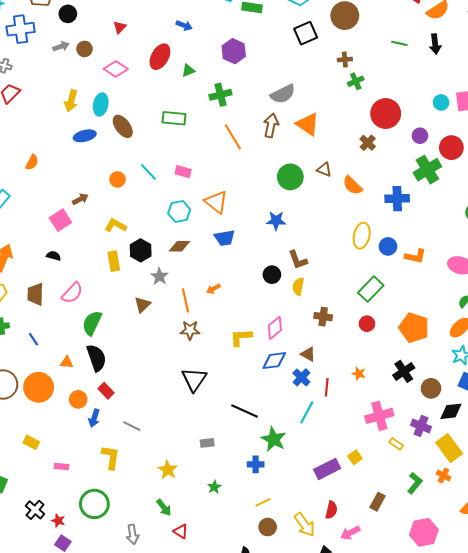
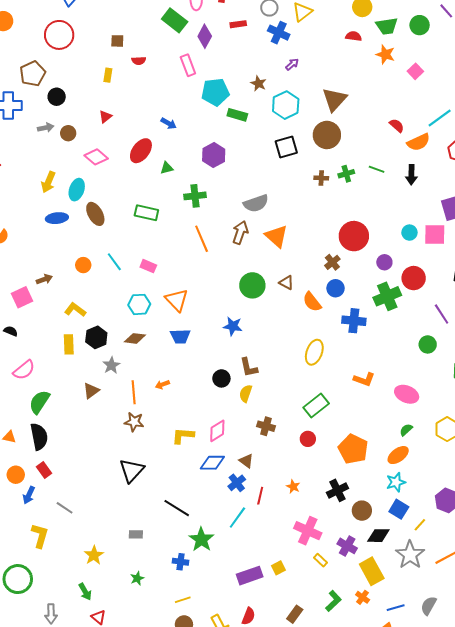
green cross: (356, 81) -> (346, 174), moved
blue circle: (388, 246) -> (336, 288), moved
pink cross: (379, 416) -> (308, 531), turned 32

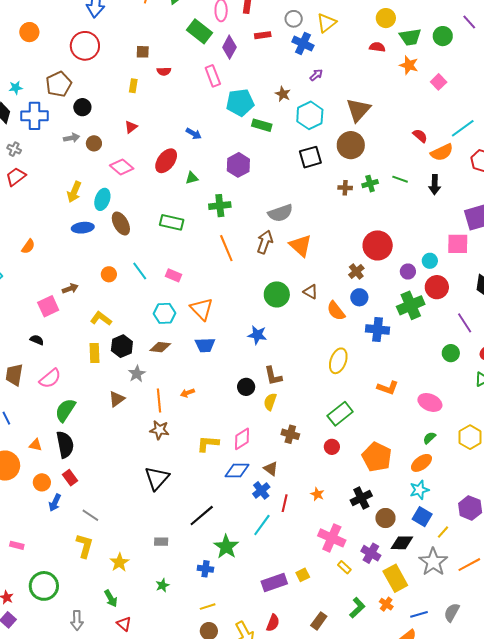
cyan circle: (409, 233) -> (430, 261), moved
black line: (177, 508) -> (202, 516), turned -72
yellow L-shape: (40, 536) -> (85, 546), moved

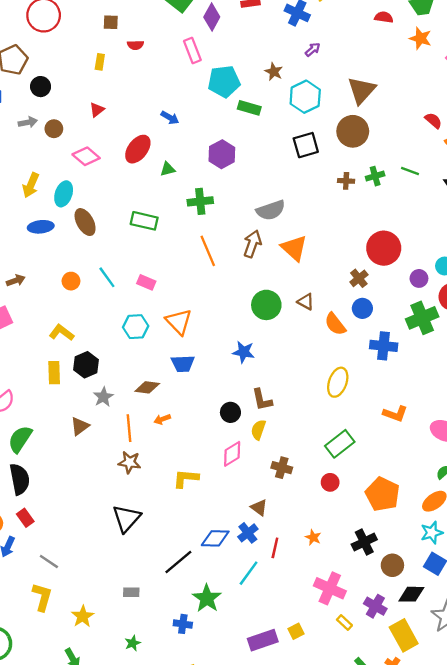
brown arrow: (70, 288) -> (16, 281), moved
brown diamond: (160, 347) -> (147, 387), moved
pink diamond: (242, 439) -> (232, 454), moved
blue diamond: (237, 470) -> (215, 538), moved

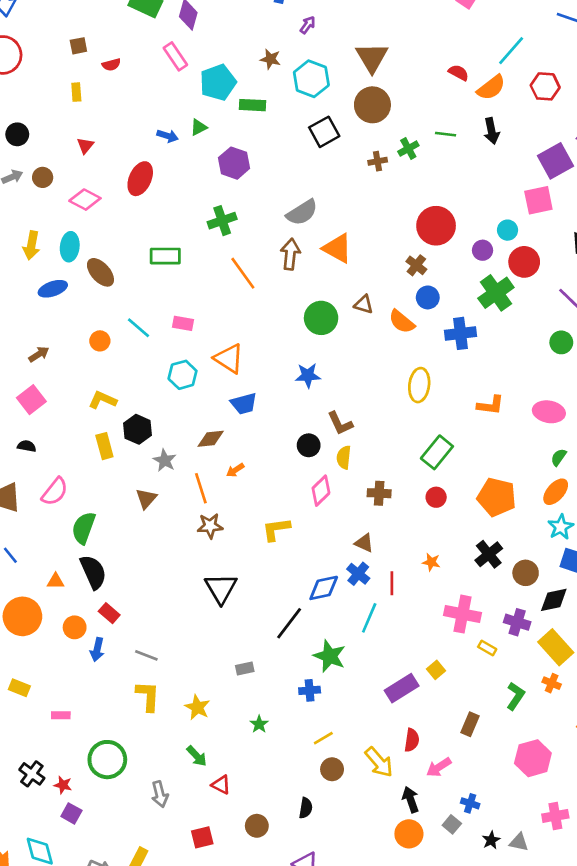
green triangle: (168, 169) -> (199, 127), moved

